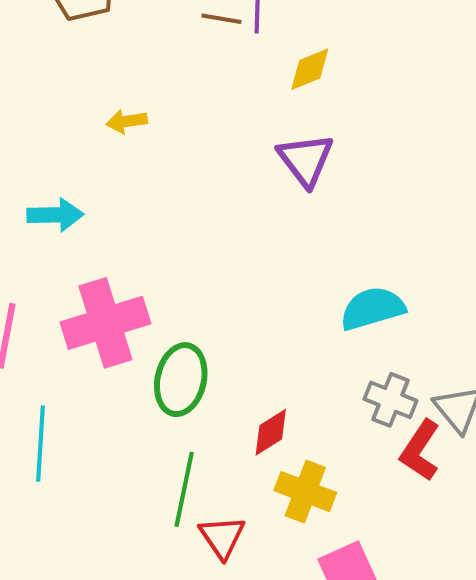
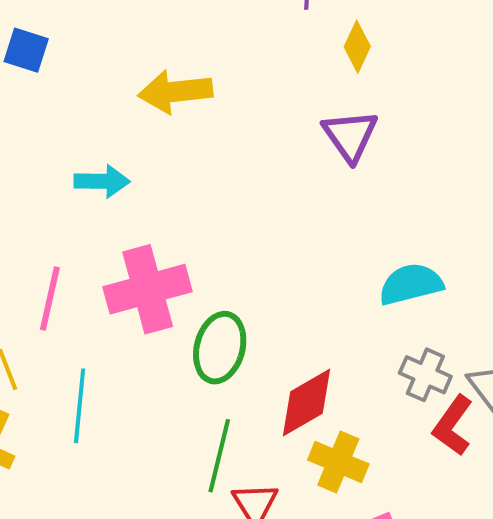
yellow diamond: (310, 69) -> (357, 47), turned -45
yellow arrow: (127, 121) -> (175, 92), size x1.8
red diamond: (271, 432) -> (306, 403), size x1.5

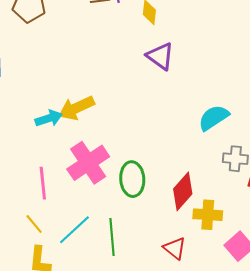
yellow arrow: (175, 92) -> (76, 108), moved
cyan line: (80, 406) -> (74, 230), turned 60
green line: (219, 456) -> (112, 237), moved

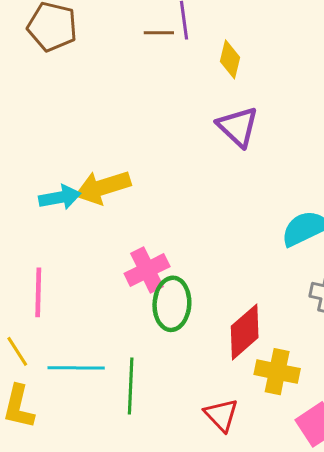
pink cross: (88, 163) -> (147, 270), moved, size x0.7
cyan line: (74, 230) -> (76, 368), turned 36

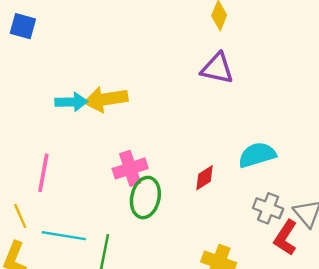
purple triangle: (238, 127) -> (217, 68), turned -40
red diamond: (245, 332) -> (205, 178), moved, size x0.6

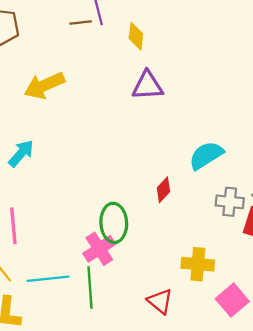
yellow arrow: (106, 99) -> (44, 85), moved
cyan arrow: (71, 102) -> (21, 153), turned -32
pink cross: (130, 168) -> (99, 249), moved

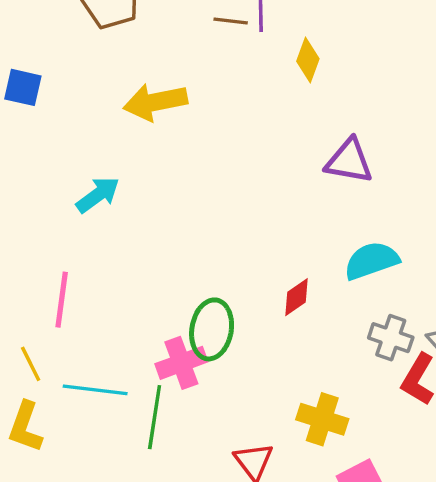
purple triangle: (147, 86) -> (349, 161), moved

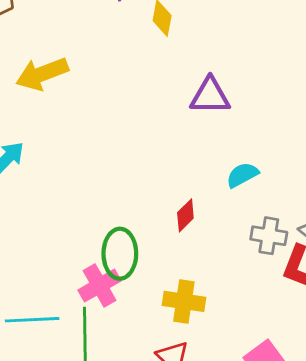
cyan semicircle: (372, 261) -> (242, 175), size x0.7
yellow cross: (322, 419) -> (184, 301), moved

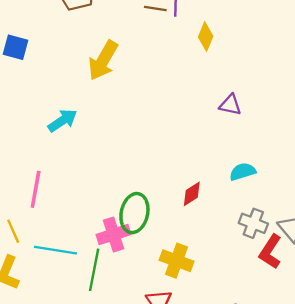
yellow arrow: (42, 74) -> (103, 60), turned -51
purple triangle: (210, 96) -> (230, 105), size x0.7

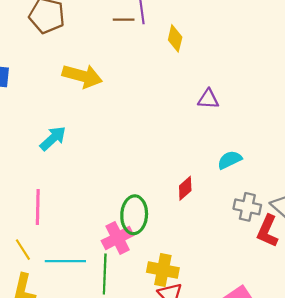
yellow arrow: (103, 60) -> (82, 76), turned -96
yellow cross: (177, 261) -> (163, 270), moved

